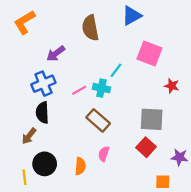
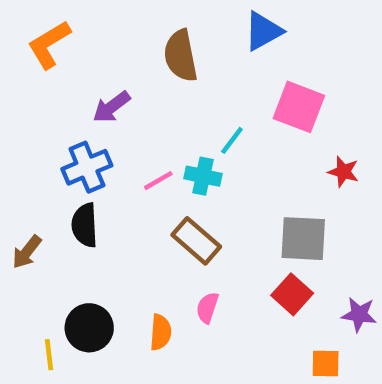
brown arrow: (29, 136) -> (27, 252), moved

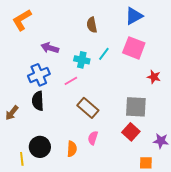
blue triangle: (263, 31) -> (134, 16), moved
brown semicircle: (181, 56) -> (92, 25), moved, size x0.7
purple arrow: (111, 107) -> (50, 48), turned 54
cyan line: (232, 140) -> (104, 54), moved
cyan cross: (203, 176) -> (82, 60), moved

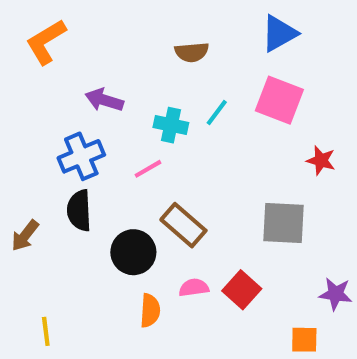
brown semicircle: (92, 25) -> (192, 52), turned -84
red square: (131, 132) -> (242, 290), moved
pink semicircle: (93, 138) -> (194, 288), turned 64
black circle: (40, 147) -> (133, 252), moved

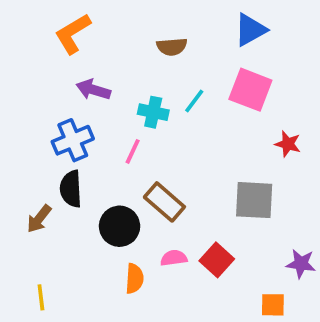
orange L-shape: (46, 42) -> (73, 34), moved
pink line: (148, 169) -> (133, 151), turned -35
brown arrow: (25, 236) -> (39, 219), moved

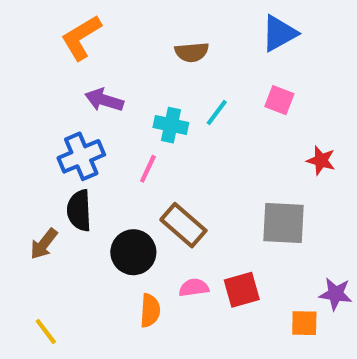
pink square: (250, 90) -> (279, 100), size x0.6
red square: (217, 260) -> (242, 290), turned 32
yellow line: (41, 297) -> (46, 331), turned -30
orange square: (273, 305) -> (304, 323), moved

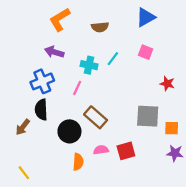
orange L-shape: (81, 37) -> (60, 19), moved
orange square: (304, 323) -> (172, 128), moved

